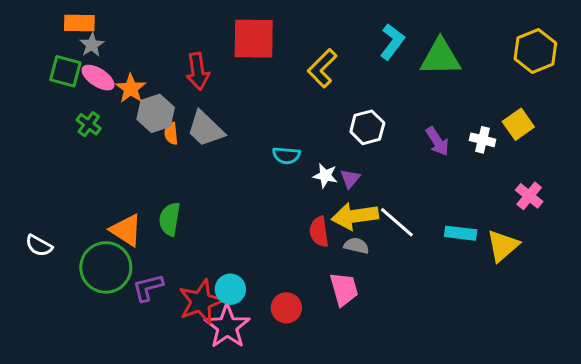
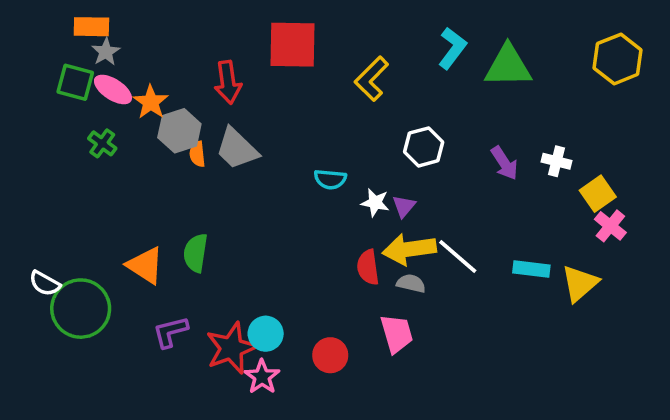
yellow square: (518, 124) -> (598, 194), moved
green circle: (106, 267) -> (81, 309), moved
pink star: (227, 327) -> (262, 377), size x0.7

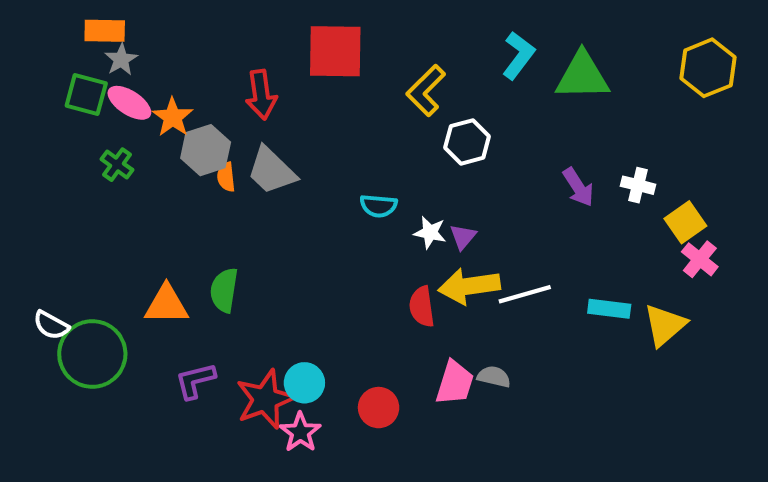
white hexagon: (424, 147) -> (467, 142), moved
white line: (458, 256) -> (525, 294), turned -57
orange triangle: (145, 265) -> (166, 305), turned -33
gray semicircle: (411, 283) -> (494, 377), moved
pink trapezoid: (397, 334) -> (455, 383), turned 33

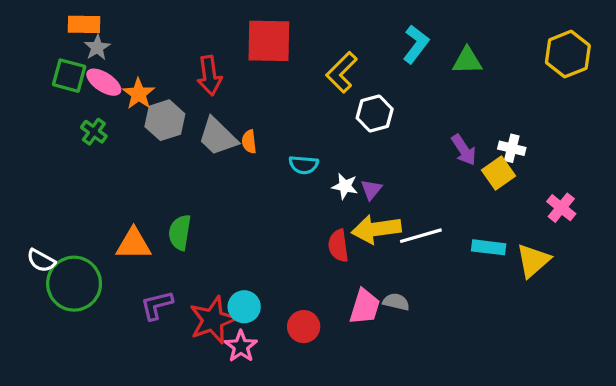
green triangle: (582, 76) -> (467, 61), size x0.7
orange semicircle: (226, 177) -> (249, 142), moved
yellow square: (685, 222) -> (498, 173), moved

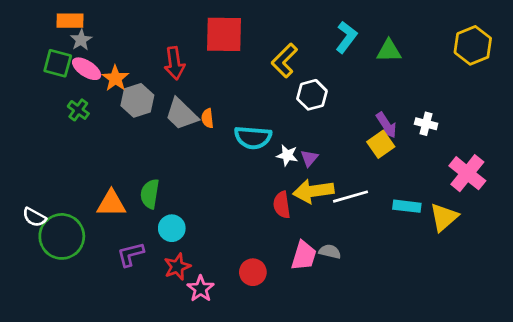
cyan semicircle: (304, 165) -> (253, 137), size x1.5
yellow square: (498, 173) -> (381, 144), moved
pink cross: (561, 208) -> (467, 173), size x1.5
cyan circle: (244, 307) -> (172, 228), moved
red star: (213, 320) -> (177, 267), size x0.7

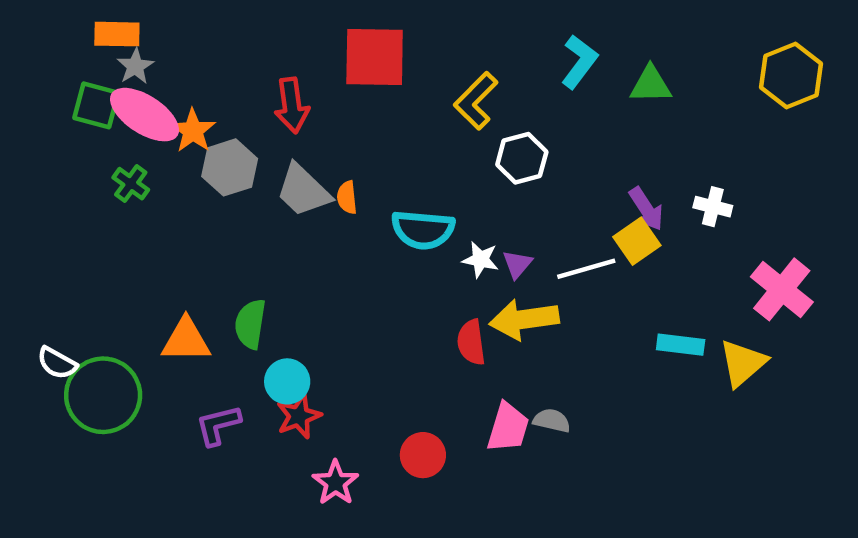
pink ellipse: (87, 69) -> (145, 115), size x1.4
white line: (350, 197) -> (586, 269), moved
red star: (177, 267) -> (299, 416), moved

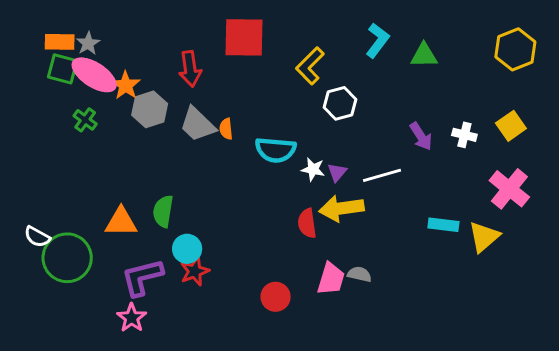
orange rectangle: (117, 34) -> (60, 42), moved
yellow square: (637, 241) -> (511, 126), moved
purple L-shape: (218, 425) -> (142, 277), size x1.4
pink star: (335, 483) -> (132, 318), moved

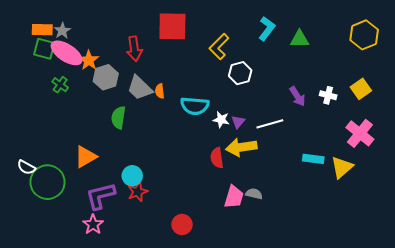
green semicircle: (163, 211) -> (118, 118), moved
orange triangle: (121, 222) -> (86, 157), turned -30
red circle: (276, 297) -> (182, 224), moved

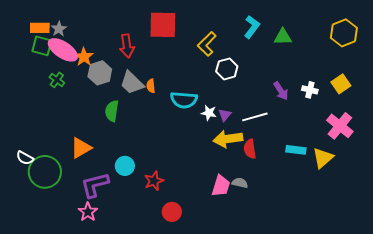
red semicircle: (217, 158) -> (250, 149), moved
red star: (138, 192) -> (154, 181), moved

